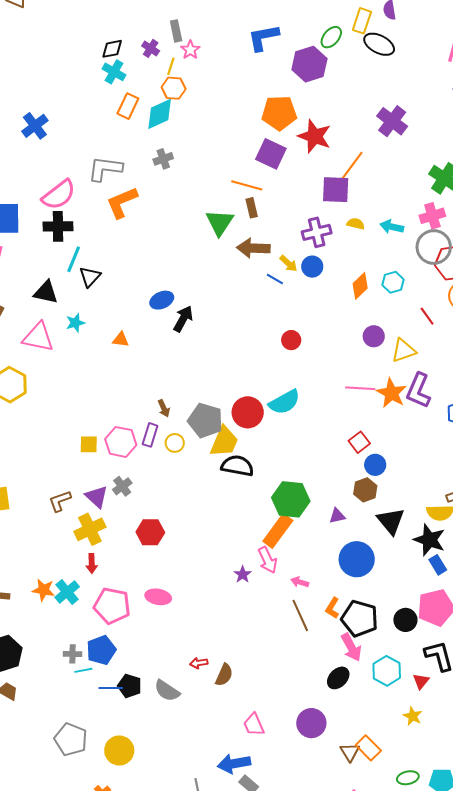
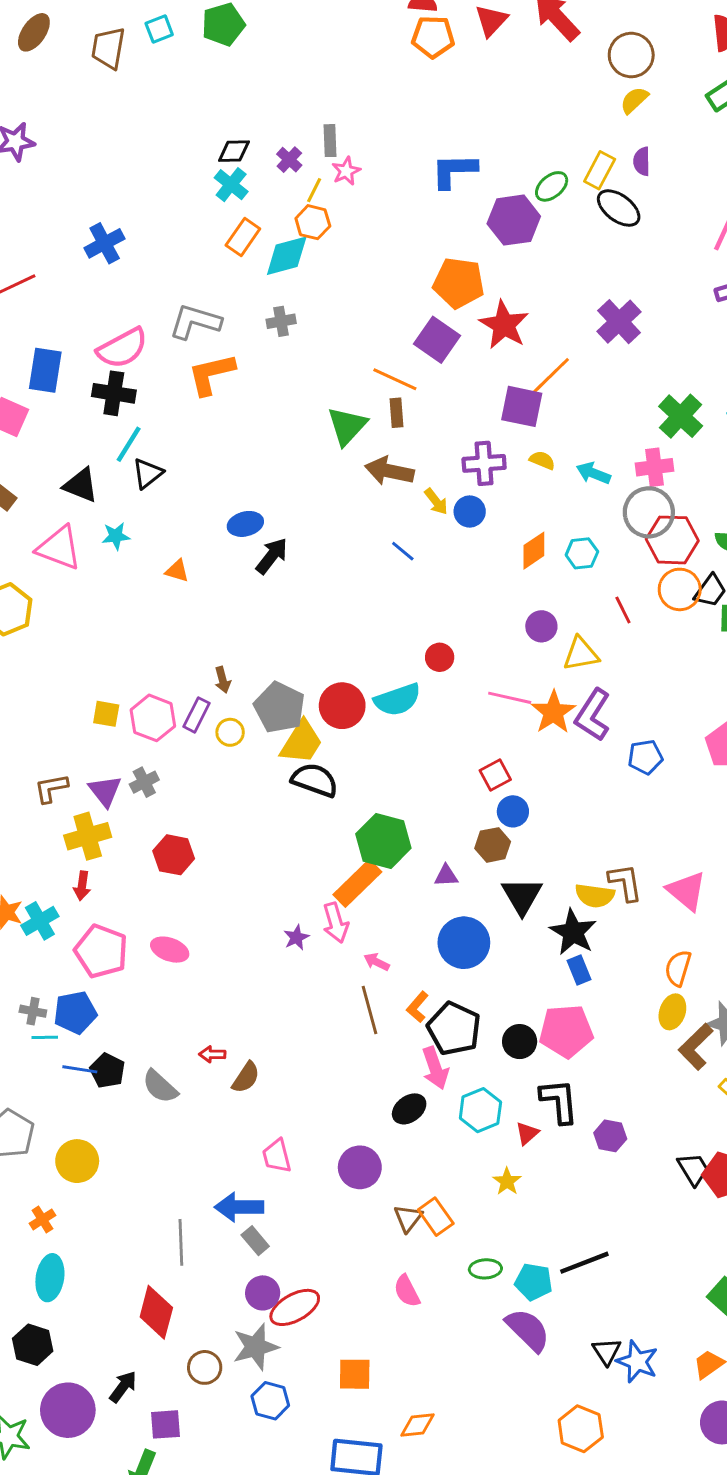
blue line: (275, 279) -> (403, 551), moved
red circle: (291, 340) -> (440, 657), moved

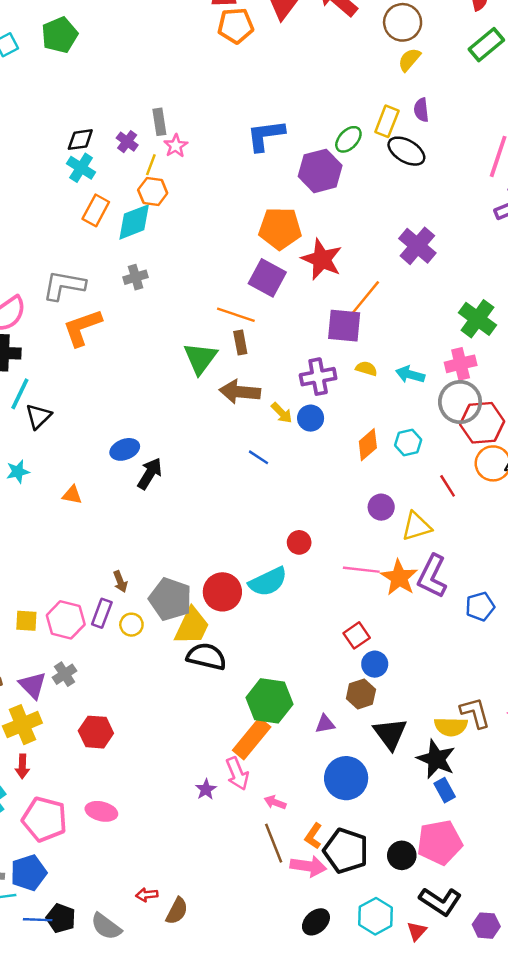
pink arrow: (435, 1068) -> (308, 866), moved, turned -56
black L-shape: (559, 1101) -> (440, 901), turned 135

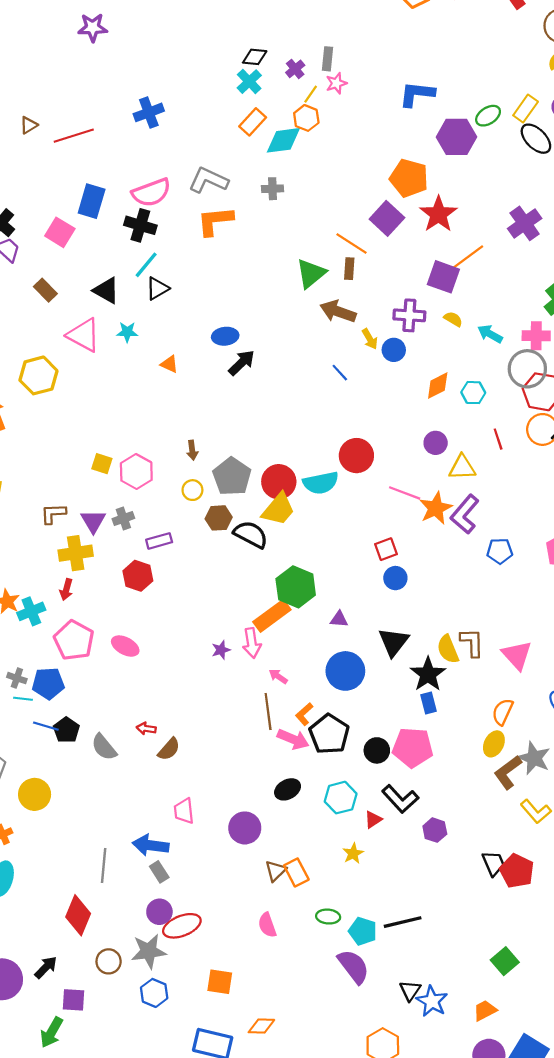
red circle: (299, 542) -> (356, 456), size x1.6
purple rectangle: (102, 613) -> (159, 541), moved, turned 40
yellow trapezoid: (192, 626) -> (278, 509), moved
brown hexagon: (361, 694) -> (219, 518), moved
yellow semicircle: (451, 727) -> (448, 649), turned 52

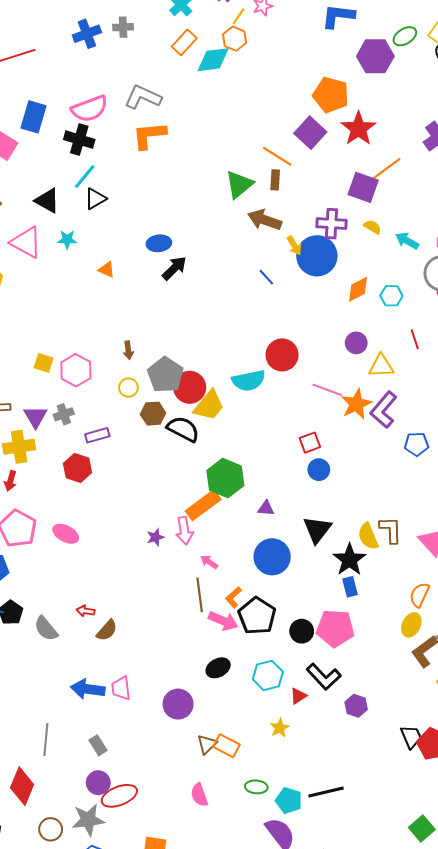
gray cross: (273, 189) -> (123, 27), moved
blue circle: (394, 350) -> (317, 256), size x1.8
red circle: (279, 482) -> (190, 387), moved
blue arrow: (151, 845) -> (88, 689), moved
orange rectangle: (296, 872) -> (226, 746), turned -35

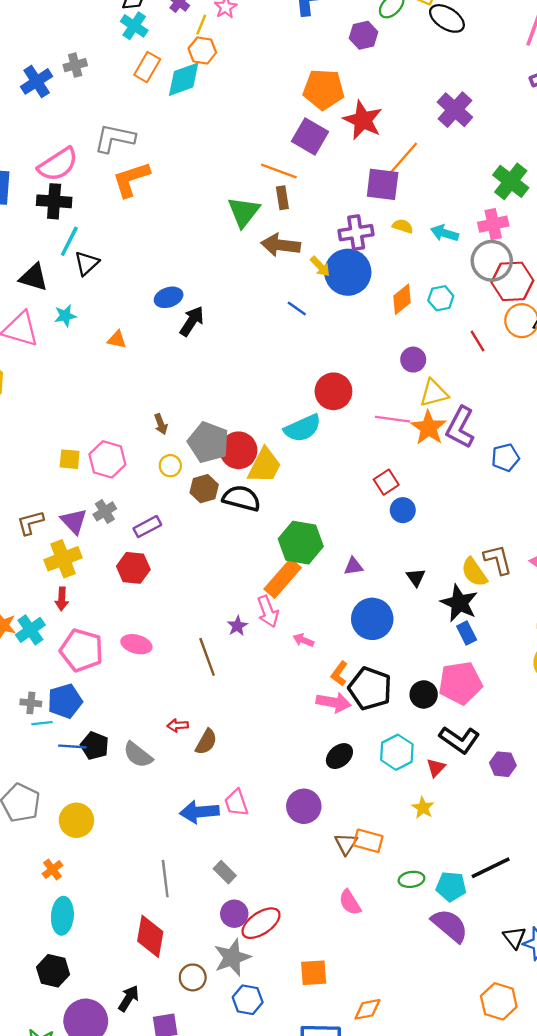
purple hexagon: (375, 56) -> (364, 35), size x0.7
yellow triangle: (381, 366) -> (434, 393), moved
black triangle: (317, 530) -> (416, 577), size x0.6
brown line: (200, 595) -> (207, 657), moved

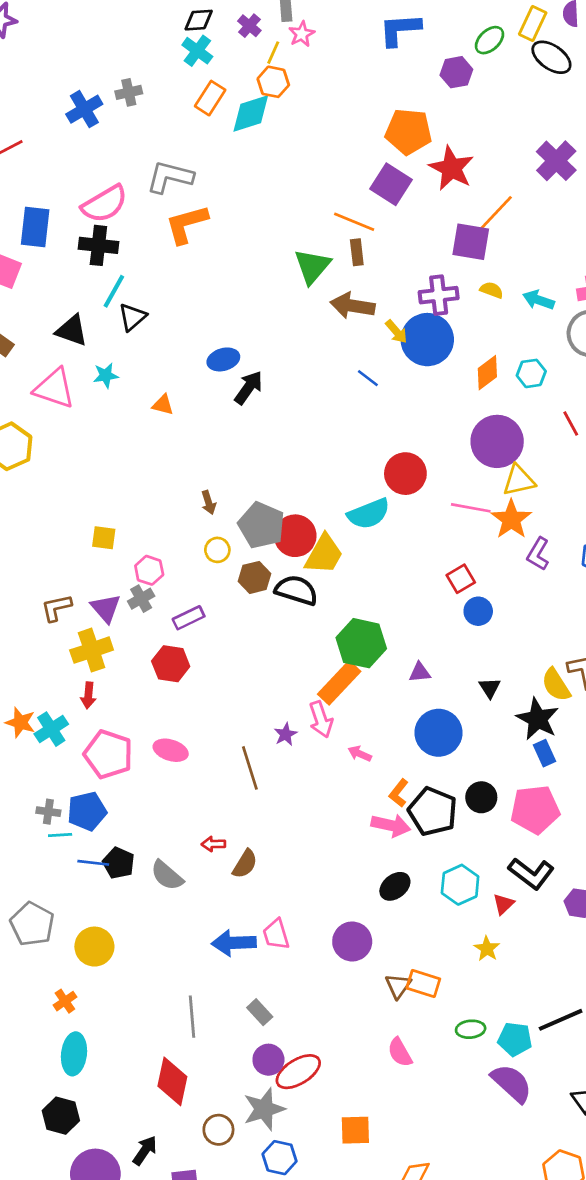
purple circle: (413, 360) -> (497, 441), size x1.8
purple L-shape: (460, 427) -> (538, 554), moved, size x0.7
pink hexagon: (107, 459) -> (149, 570), moved, size x0.7
black circle: (424, 694) -> (481, 797), moved

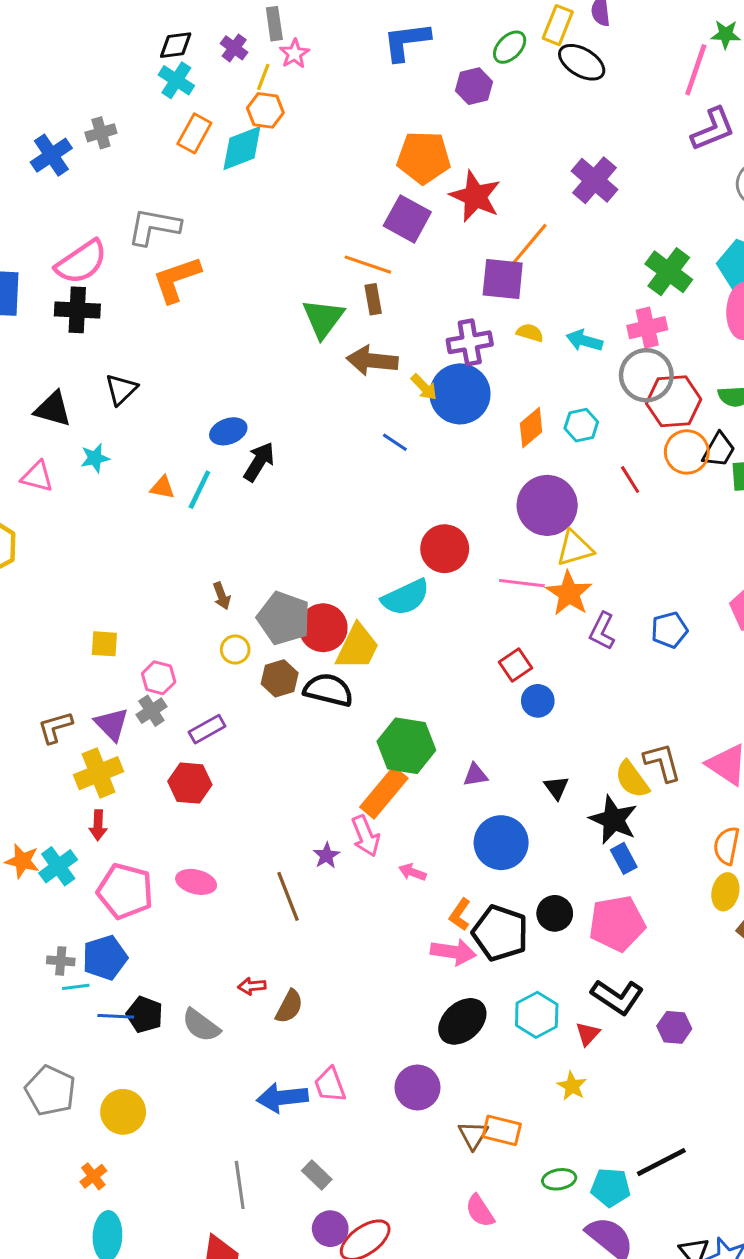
cyan line: (114, 291) -> (199, 490), moved
pink triangle: (54, 388) -> (37, 477), size x0.7
black ellipse: (395, 886) -> (462, 1021), size x1.4

